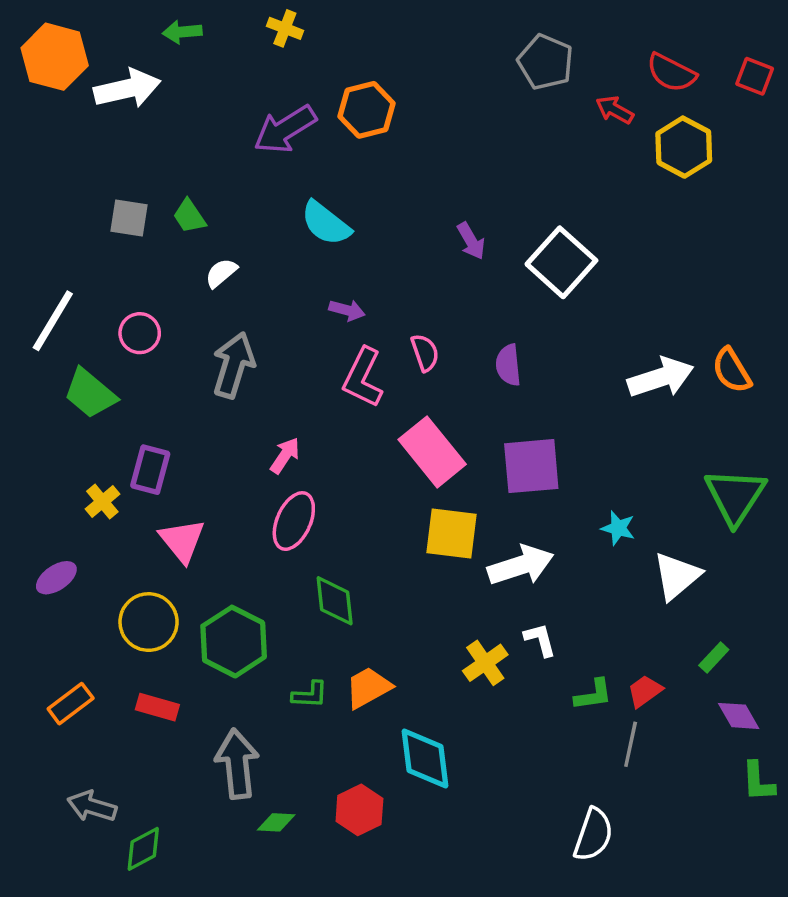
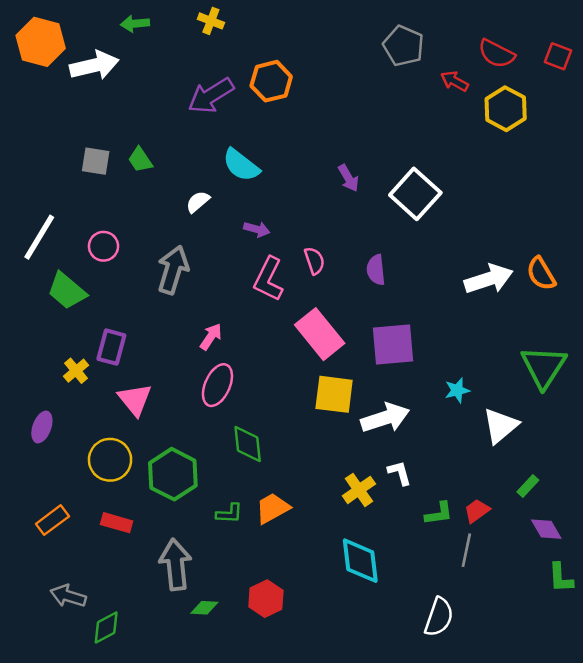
white semicircle: (221, 273) -> (198, 202), moved
cyan star: (618, 528) -> (457, 390), turned -30
purple ellipse: (56, 578) -> (42, 427), turned -36
cyan diamond: (425, 758) -> (360, 561), moved

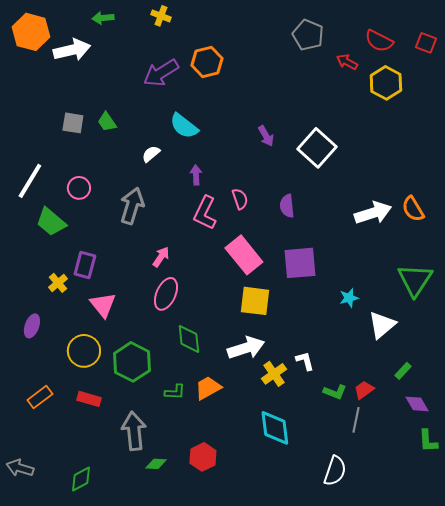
purple arrow: (257, 229) -> (196, 175), turned -108
white arrow: (385, 418) -> (246, 348), moved
green L-shape: (439, 513) -> (335, 392), turned 30
gray arrow: (68, 596) -> (20, 468), moved

